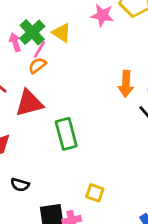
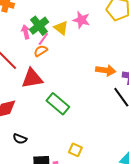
pink star: (102, 15) -> (81, 20), moved
orange arrow: (126, 84) -> (106, 70), turned -90
green rectangle: (66, 134) -> (58, 104), turned -40

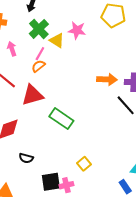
green cross: (39, 26) -> (39, 29), moved
pink arrow: (26, 32) -> (12, 49), moved
yellow square: (75, 150) -> (84, 164), turned 32

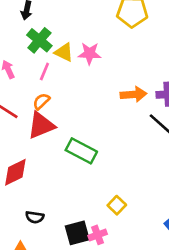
pink star: (77, 30) -> (90, 54), moved
orange semicircle: (38, 66) -> (41, 101), moved
black semicircle: (26, 158) -> (35, 217), moved

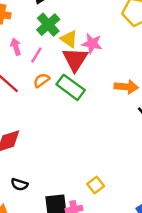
pink line: (44, 72) -> (36, 55), moved
red triangle: (41, 125) -> (75, 59), moved, turned -44
green rectangle: (81, 151) -> (71, 87), moved

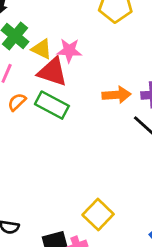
red triangle: (75, 59) -> (52, 72), turned -36
yellow square: (96, 185) -> (98, 214), size x1.5

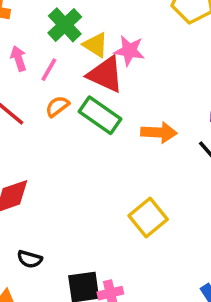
orange arrow: (117, 95) -> (159, 132), moved
yellow square: (98, 214) -> (148, 218), moved

